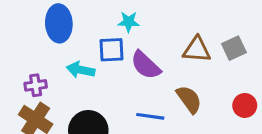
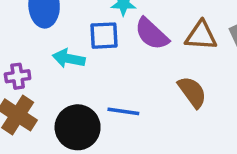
purple semicircle: (146, 65) -> (152, 34), moved
blue line: (150, 116) -> (123, 111), moved

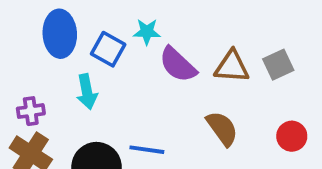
blue square: (104, 36) -> (108, 49), moved, turned 32
cyan arrow: (69, 59) -> (87, 92), turned -112

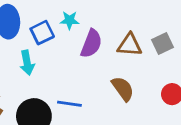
blue square: (108, 49) -> (42, 33), turned 35
purple semicircle: (178, 65) -> (91, 44), turned -112

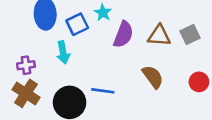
cyan star: (69, 20) -> (103, 13), turned 30

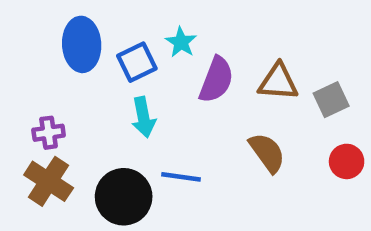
gray square: (190, 34) -> (331, 100), moved
cyan arrow: (63, 52) -> (143, 117), moved

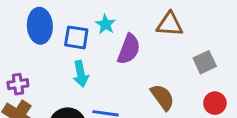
blue square: (137, 62) -> (76, 37), turned 35
brown triangle: (278, 82) -> (170, 24), moved

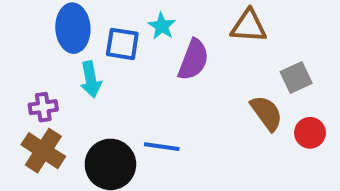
cyan arrow: (81, 74) -> (91, 79), moved
brown semicircle: (162, 97) -> (267, 113), moved

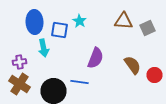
purple semicircle: (193, 60) -> (96, 58), moved
gray square: (296, 78) -> (148, 28), moved

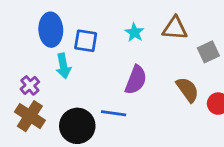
cyan star: (80, 21) -> (134, 32), moved
gray square: (148, 28) -> (208, 52), moved
purple cross: (20, 62) -> (30, 85), turned -32

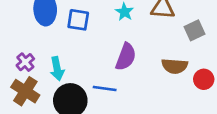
cyan arrow: (63, 66) -> (57, 69), moved
brown semicircle: (187, 90) -> (175, 66), turned 130

